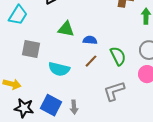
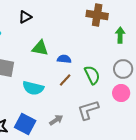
gray arrow: (74, 107) -> (56, 120), moved, turned -120

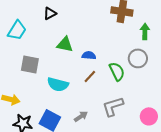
gray circle: (123, 69) -> (138, 58), moved
pink circle: (121, 93) -> (149, 116), moved

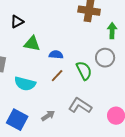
black triangle: (50, 13) -> (17, 22), moved
gray L-shape: (113, 106) -> (80, 106), turned 50

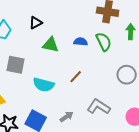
blue semicircle: (56, 55) -> (81, 42), moved
gray circle: (105, 58) -> (127, 75), moved
green semicircle: (84, 71) -> (104, 42), moved

